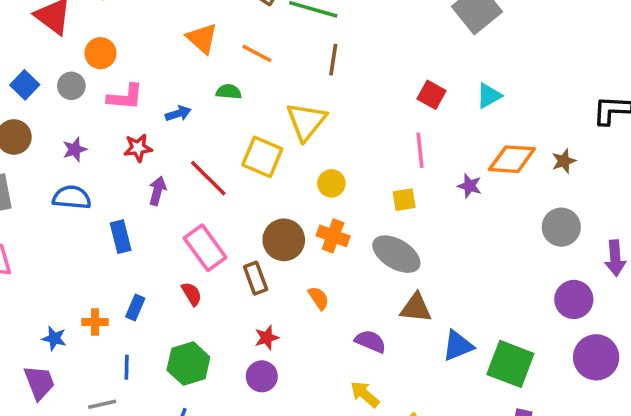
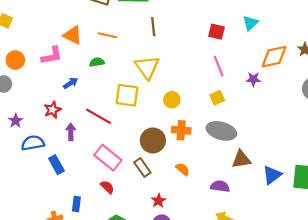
pink L-shape: (125, 97) -> (52, 56), moved
blue semicircle: (72, 197) -> (33, 143), moved

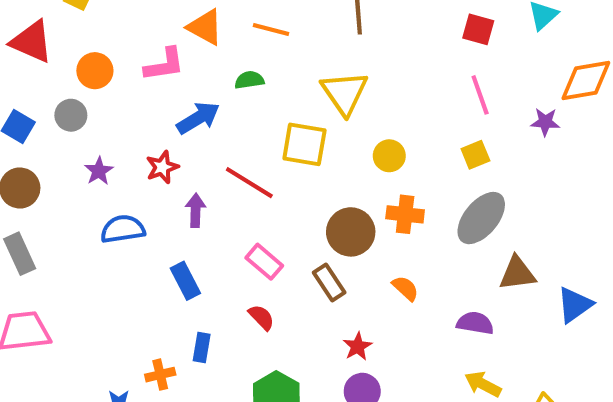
blue arrow: (71, 83) -> (198, 118), size x1.5
purple star: (16, 121) -> (99, 171), moved
gray ellipse: (221, 131) -> (481, 218), turned -68
pink rectangle: (108, 158) -> (264, 262), size x0.7
blue rectangle: (56, 165) -> (185, 281), moved

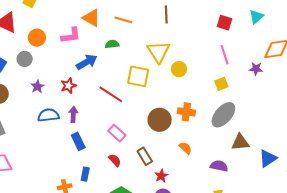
yellow circle: (389, 156) -> (179, 69), moved
purple arrow: (196, 210) -> (73, 114), moved
brown rectangle: (329, 282) -> (145, 156), moved

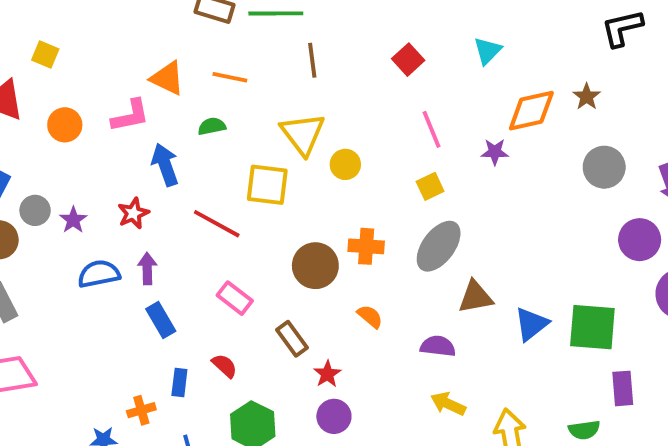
red square: (225, 23) -> (408, 60), moved, turned 35
gray circle: (25, 59) -> (35, 210), moved
blue arrow: (87, 62) -> (165, 165), turned -75
red semicircle: (115, 160) -> (225, 366), moved

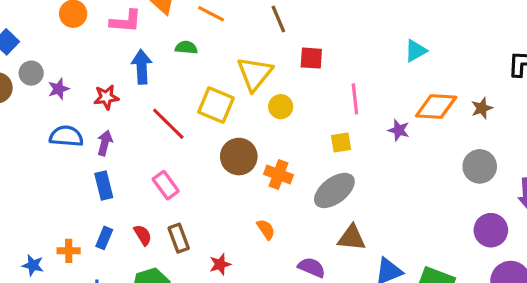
brown line: (312, 60) -> (278, 19), turned -32
red square: (408, 60) -> (311, 58), moved, turned 30
brown circle: (315, 266) -> (239, 157), moved
brown rectangle: (292, 339) -> (179, 238), moved

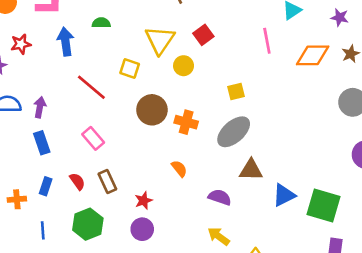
red square: (311, 58) -> (203, 35), moved, turned -36
red star: (106, 97) -> (21, 44), moved
pink line: (355, 99) -> (267, 41), moved
yellow square: (216, 105) -> (130, 69), size x0.7
purple star: (399, 130) -> (340, 17), moved

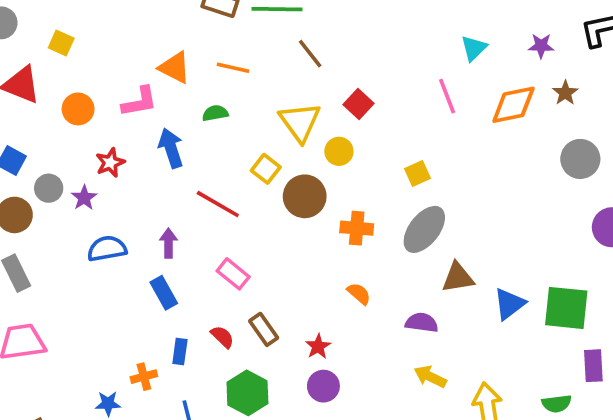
yellow square: (130, 69) -> (266, 169), turned 30
purple arrow: (40, 107) -> (168, 243), moved
brown circle: (152, 110) -> (305, 196), moved

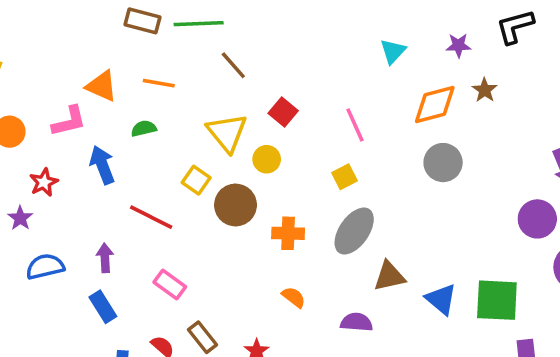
pink line: (447, 96) -> (355, 125), moved
gray circle: (580, 159) -> (443, 163), moved
blue triangle: (509, 304) -> (441, 299), turned -40

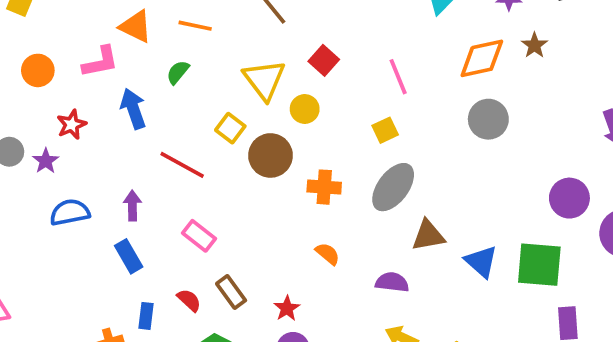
green semicircle: (144, 128) -> (178, 72), turned -40
purple circle: (537, 219) -> (569, 198), moved

